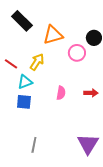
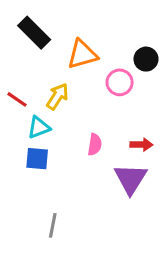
purple triangle: (88, 144) -> (130, 179), moved

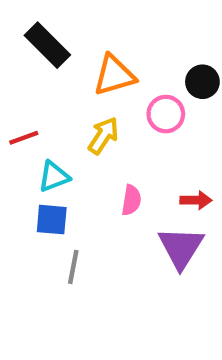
yellow arrow: (57, 96) -> (103, 136), moved
red line: (17, 99) -> (24, 138), turned -55
gray line: (53, 225) -> (73, 267), moved

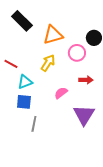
red line: (24, 138) -> (11, 64), turned 48
pink semicircle: (131, 200) -> (61, 93), turned -136
red arrow: (196, 200) -> (86, 80), moved

